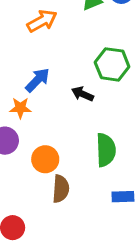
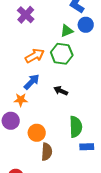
orange arrow: (42, 21) -> (35, 56), moved
green hexagon: (112, 64) -> (62, 54), moved
blue rectangle: (123, 197) -> (87, 147), moved

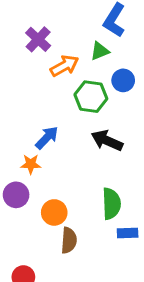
blue circle: (86, 25) -> (123, 80), moved
green triangle: (67, 31) -> (100, 51), moved
orange arrow: (35, 56) -> (64, 66), moved
black arrow: (61, 91) -> (107, 141), moved, size x1.5

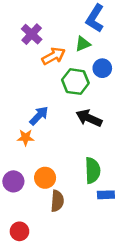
purple circle: (16, 195) -> (13, 181), moved

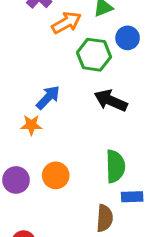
brown semicircle: (57, 201) -> (105, 218), moved

